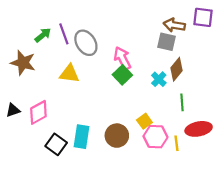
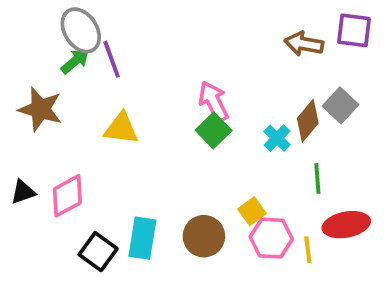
gray square: (167, 42) -> (340, 105), moved, turned 30
gray ellipse: (86, 43) -> (81, 30), moved

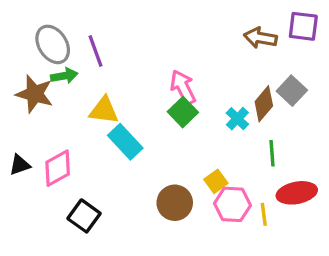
gray ellipse: (81, 30) -> (53, 44), moved
green arrow: (75, 61) -> (64, 76), moved, turned 30
cyan rectangle: (142, 238) -> (125, 142), moved, turned -52

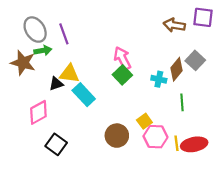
cyan cross: (237, 119) -> (159, 79), turned -32
black triangle: (20, 165) -> (56, 84), moved
red ellipse: (297, 193) -> (194, 144), moved

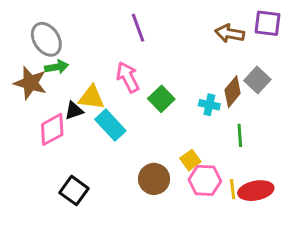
purple line: (64, 34) -> (138, 28), moved
pink arrow: (122, 58) -> (128, 77), moved
pink diamond: (38, 112) -> (52, 129), moved

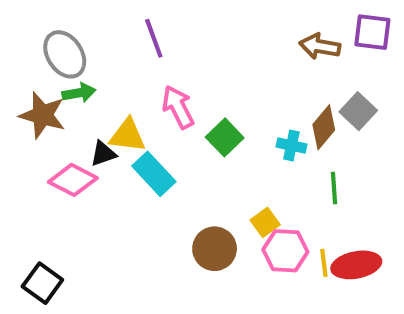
purple line: (138, 28) -> (154, 38), moved
pink diamond: (52, 129) -> (73, 180), turned 56
black square: (74, 191) -> (42, 283), moved

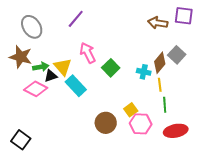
purple line: (154, 38) -> (76, 19), turned 60
green arrow: (79, 93) -> (41, 67), moved
yellow triangle: (127, 135) -> (63, 67), turned 42
green line: (334, 188) -> (165, 105), moved
yellow line: (324, 263) -> (160, 85), moved

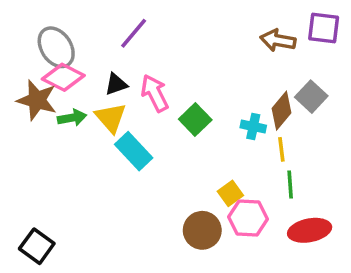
black triangle: (51, 76) -> (116, 84), moved
pink diamond: (36, 89) -> (63, 77), moved
brown circle: (106, 123) -> (202, 230), moved

